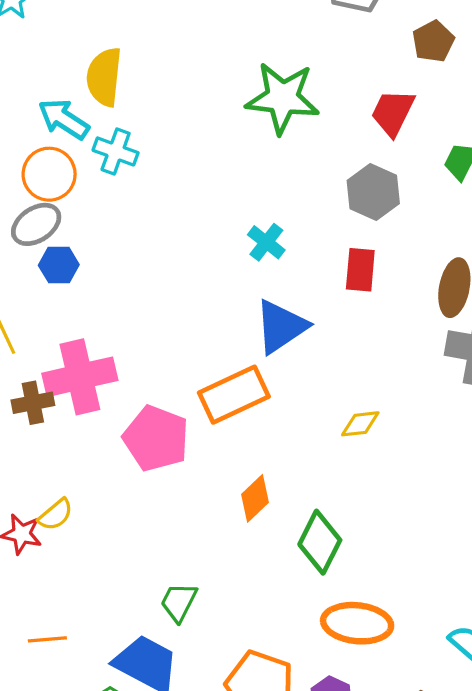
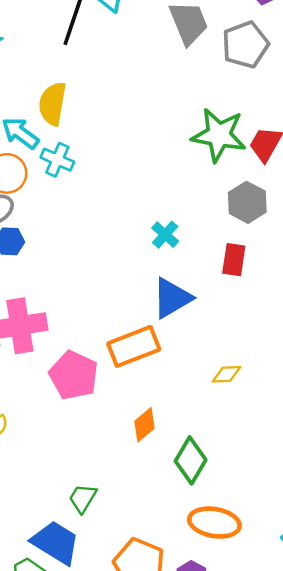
green star: (283, 98) -> (219, 135), moved

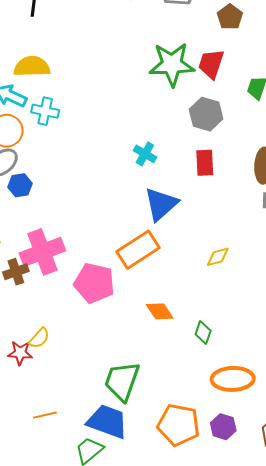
yellow semicircle: (52, 104) -> (32, 67), turned 90
orange diamond: (144, 425) -> (160, 311), turned -72
green diamond: (191, 460) -> (203, 333), size x0.6
green trapezoid: (83, 498) -> (122, 381), size x1.6

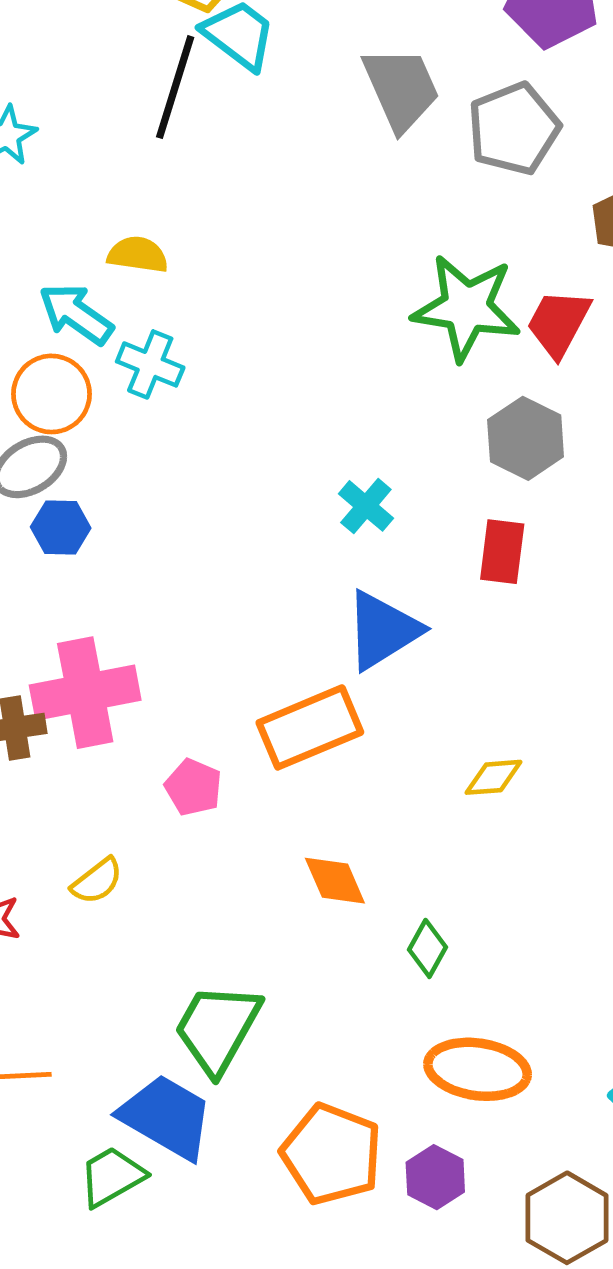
yellow semicircle: (32, 67) -> (138, 255), size x0.7
pink pentagon: (94, 283) -> (193, 787), size x0.6
yellow semicircle: (39, 338) -> (97, 881), moved

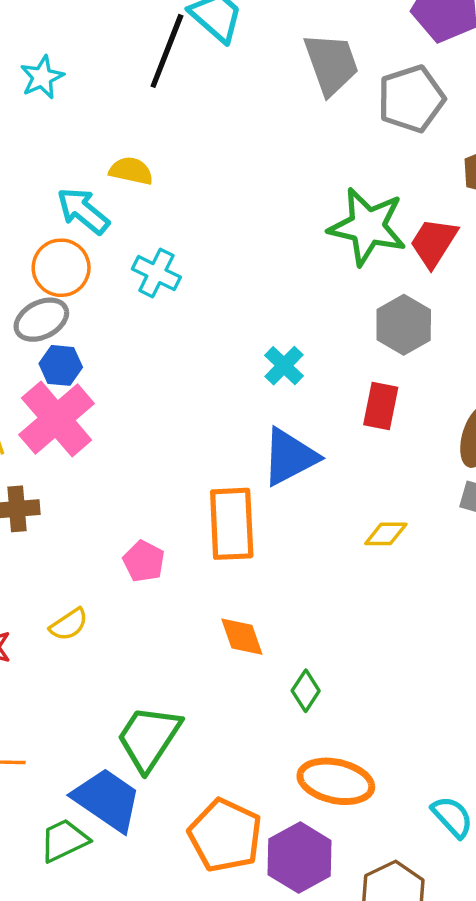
cyan cross: (150, 364) -> (156, 273), moved
pink cross: (85, 693) -> (57, 419), moved, turned -34
orange rectangle: (310, 727) -> (232, 524), turned -74
yellow diamond: (494, 777) -> (386, 534), moved
purple hexagon: (435, 1177) -> (299, 858), size x1.5

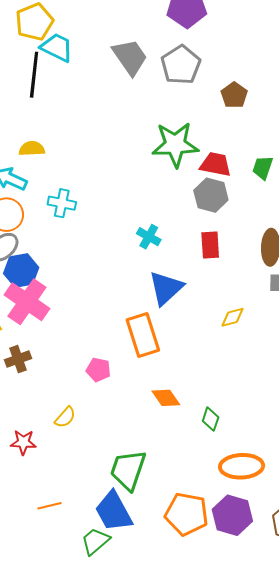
red trapezoid: (434, 243) -> (216, 164), moved, turned 84
blue hexagon: (61, 365) -> (21, 270), size x1.4
blue trapezoid: (107, 800) -> (114, 512), turned -138

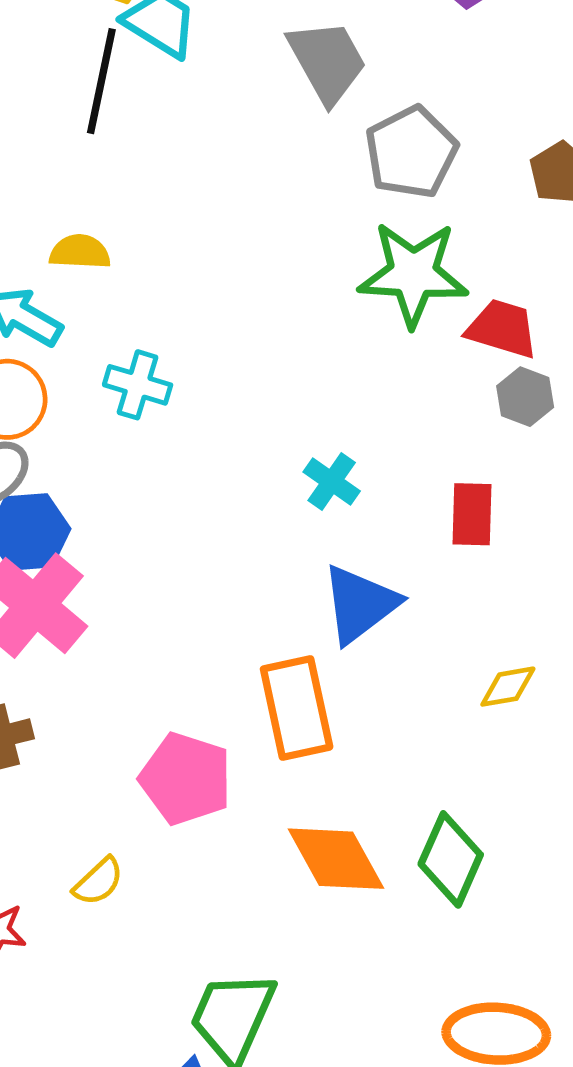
gray pentagon: (181, 65) -> (411, 152), moved
gray hexagon: (211, 195) -> (525, 397), moved, size x0.7
pink pentagon: (98, 370) -> (186, 779), size x1.6
orange diamond: (166, 398) -> (336, 859), size x1.5
green diamond: (211, 419) -> (451, 859), moved, size x1.6

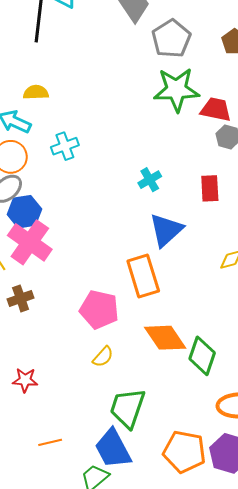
cyan cross: (138, 385) -> (65, 146), turned -32
cyan cross: (332, 481) -> (150, 180), turned 30
green diamond: (451, 859) -> (202, 356), moved
yellow semicircle: (98, 881) -> (103, 357), moved

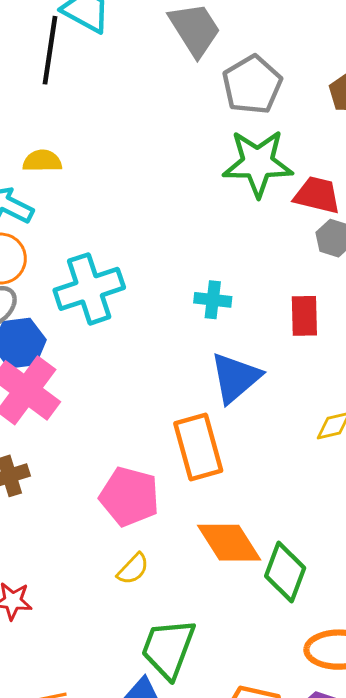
cyan cross: (65, 146) -> (89, 289), moved, size x1.6
cyan cross: (150, 180) -> (213, 300), turned 35

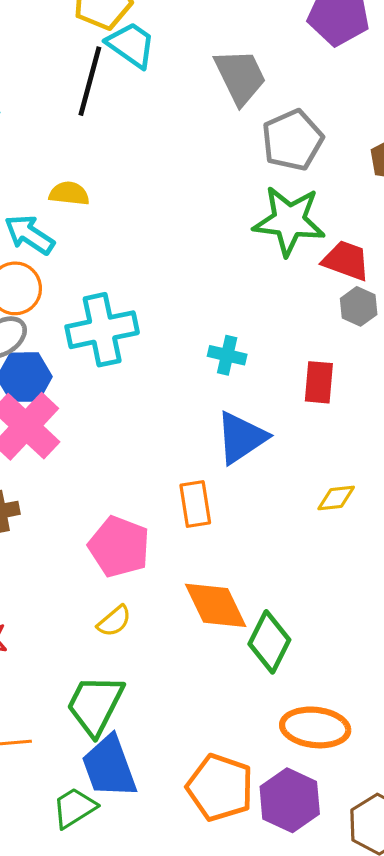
orange rectangle: (198, 447) -> (195, 504), size x0.7
green trapezoid: (168, 649) -> (95, 705), moved

